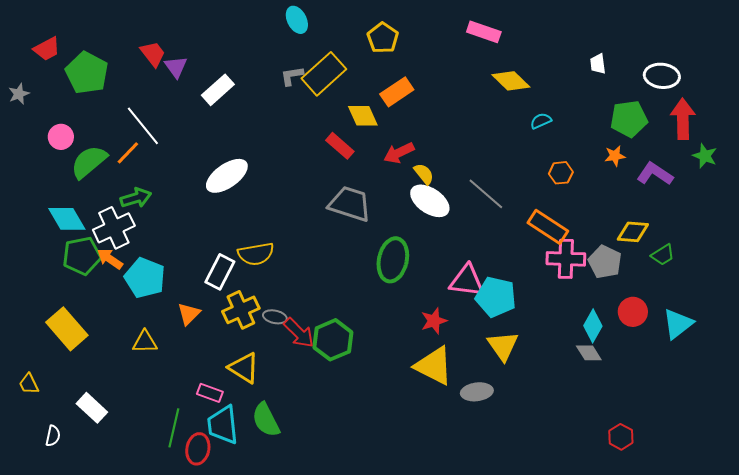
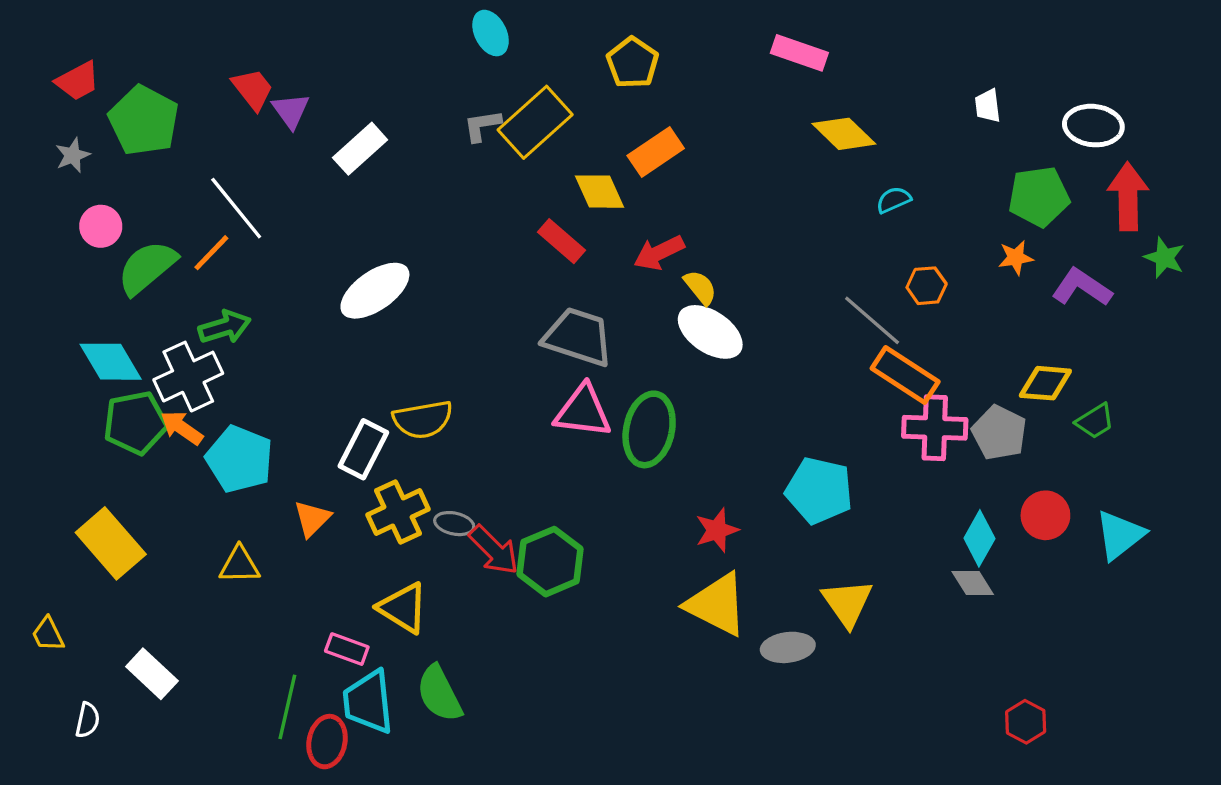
gray star: (19, 94) -> (73, 155), moved
gray line: (486, 194) -> (872, 320), moved
pink triangle: (467, 281) -> (583, 411), moved
yellow triangle: (503, 346) -> (847, 603), moved

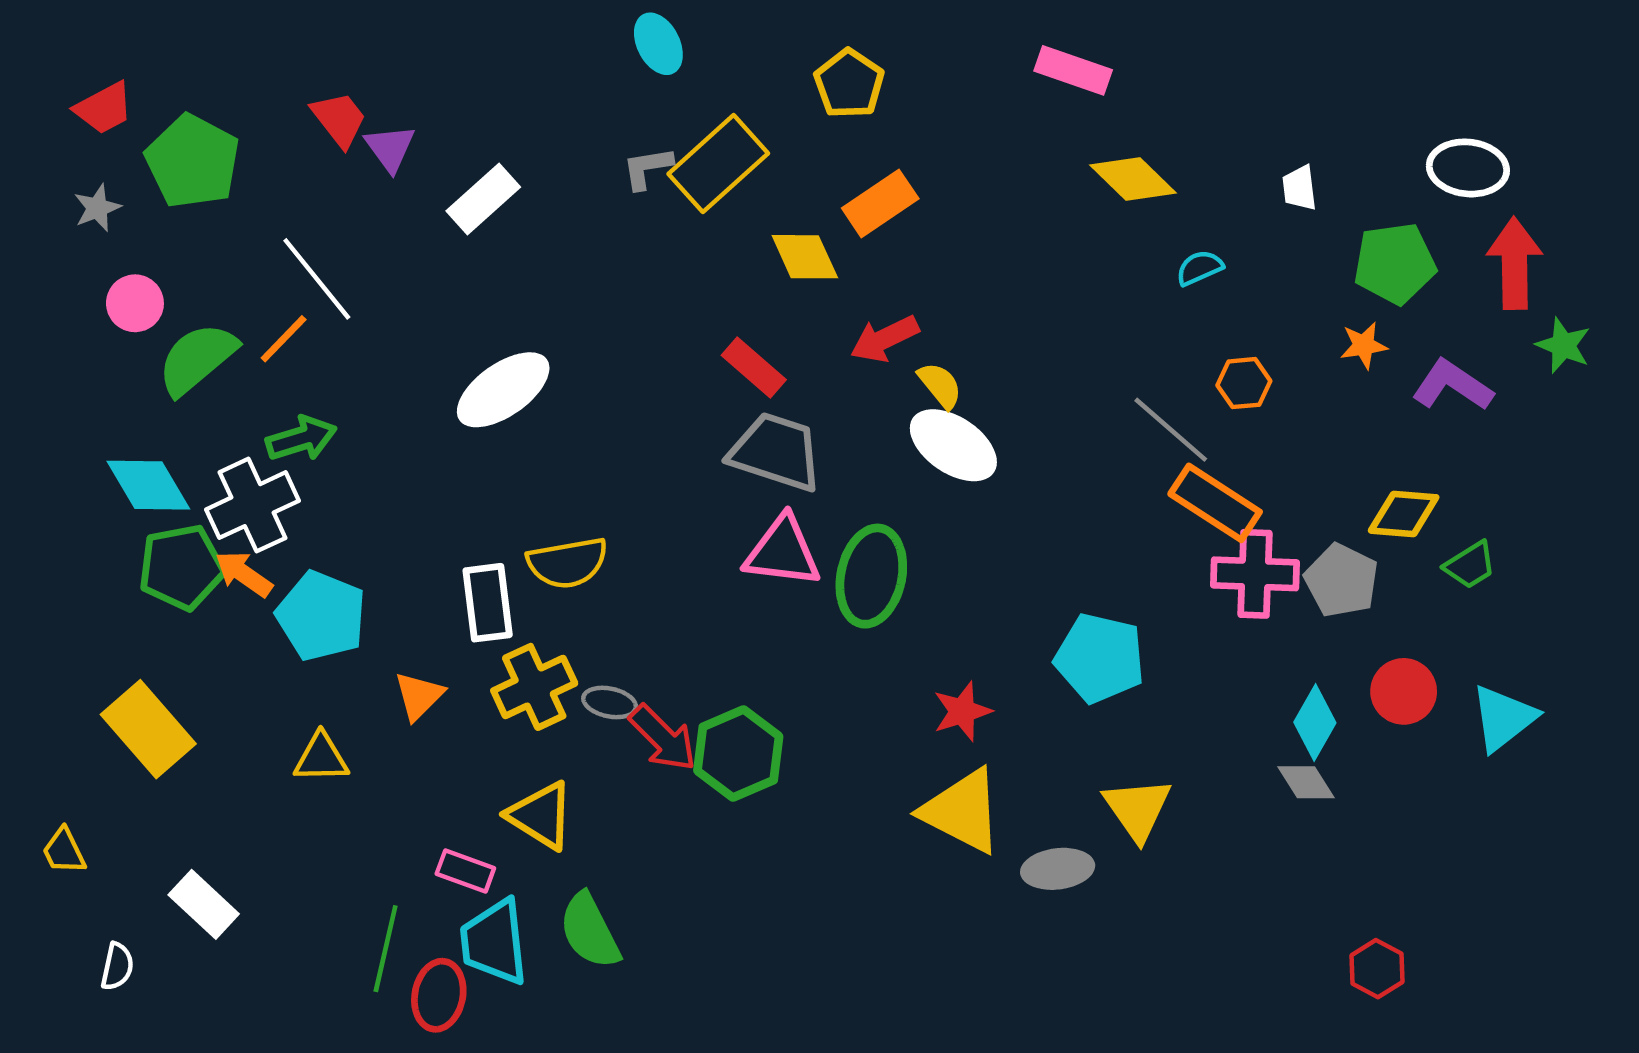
white trapezoid: (988, 106) -> (1299, 188), moved
red rectangle: (562, 241) -> (754, 368), moved
white rectangle: (363, 449) -> (488, 603), turned -34

